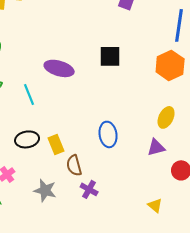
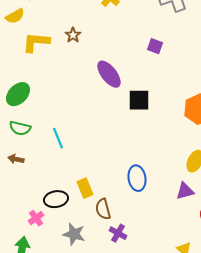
purple ellipse: (59, 68) -> (109, 74), moved, turned 36
black ellipse: (27, 139) -> (56, 199), moved

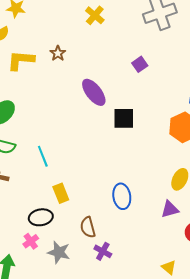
purple square: (155, 46) -> (140, 64), turned 35
yellow rectangle: (85, 188) -> (61, 193), moved
pink cross: (36, 218) -> (31, 241), moved

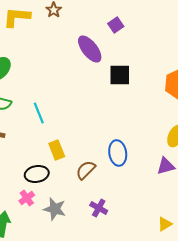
purple square: (140, 64) -> (116, 25), moved
brown semicircle: (88, 227) -> (86, 170), moved, turned 60
yellow triangle: (169, 267) -> (165, 224), turned 49

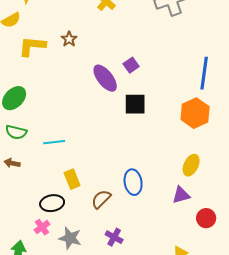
purple square: (116, 25) -> (131, 65), moved
cyan line: (39, 113) -> (54, 142), turned -75

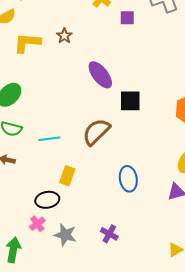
purple square: (131, 65) -> (127, 18), moved, turned 35
yellow rectangle: (72, 179) -> (67, 176), turned 42
brown semicircle: (101, 199) -> (96, 132), moved, size x1.4

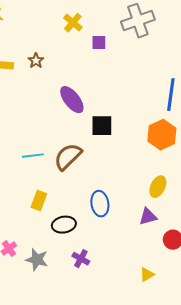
cyan line: (49, 139) -> (33, 156), moved
black ellipse: (47, 200) -> (64, 225), moved

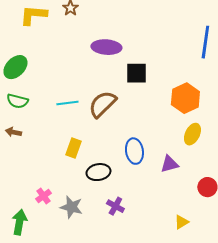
purple ellipse: (72, 100) -> (106, 47), turned -48
orange hexagon: (162, 135) -> (185, 98), moved
purple triangle: (148, 217) -> (169, 164), moved

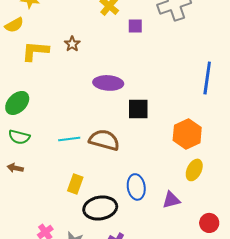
brown semicircle: (102, 104) -> (104, 140), turned 60
black ellipse: (98, 172) -> (100, 208), size x1.4

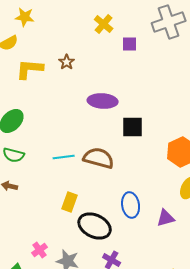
black ellipse: (100, 208) -> (95, 226), turned 36

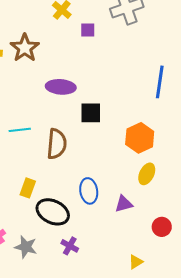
brown star: (67, 62) -> (25, 48), size x1.8
cyan line: (64, 157) -> (20, 130), moved
brown semicircle: (99, 158) -> (57, 144), turned 80

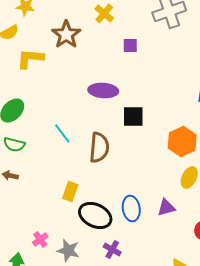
purple square: (88, 30) -> (130, 46), moved
brown star: (25, 48) -> (66, 34), moved
cyan line: (20, 130) -> (62, 134), turned 60
blue ellipse: (89, 191) -> (131, 208), moved

